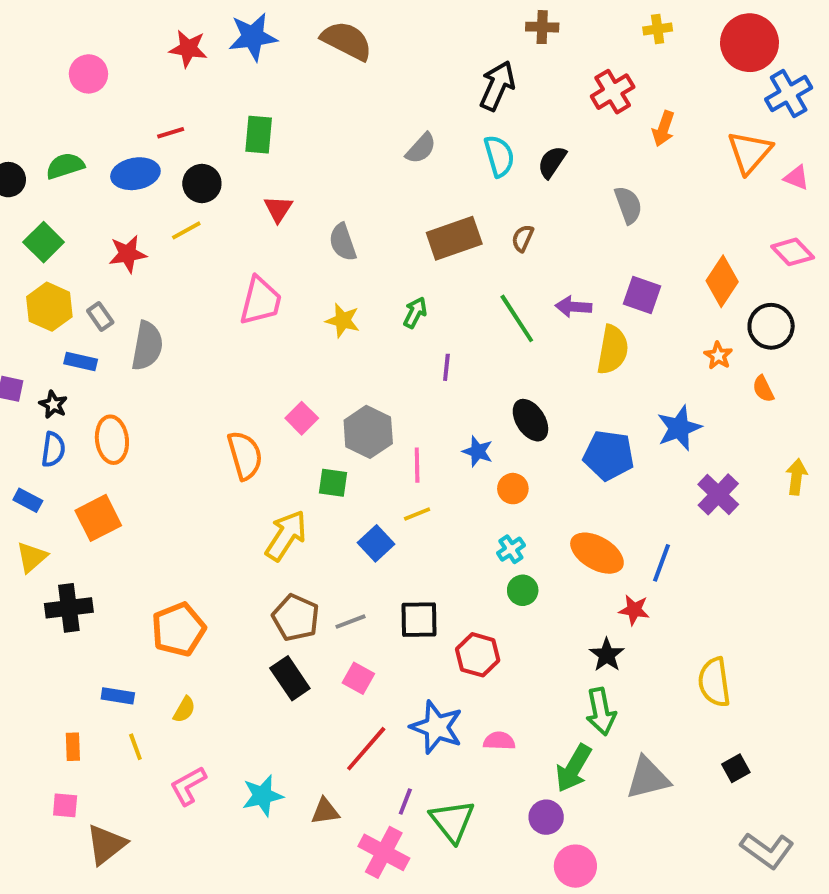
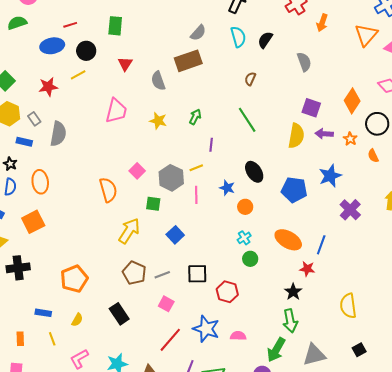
green semicircle: (65, 166) -> (17, 23), moved
brown rectangle: (454, 238) -> (188, 61), moved
purple arrow: (573, 307) -> (324, 134), moved
yellow line: (417, 514) -> (196, 168), moved
black rectangle: (290, 678) -> (119, 314), moved

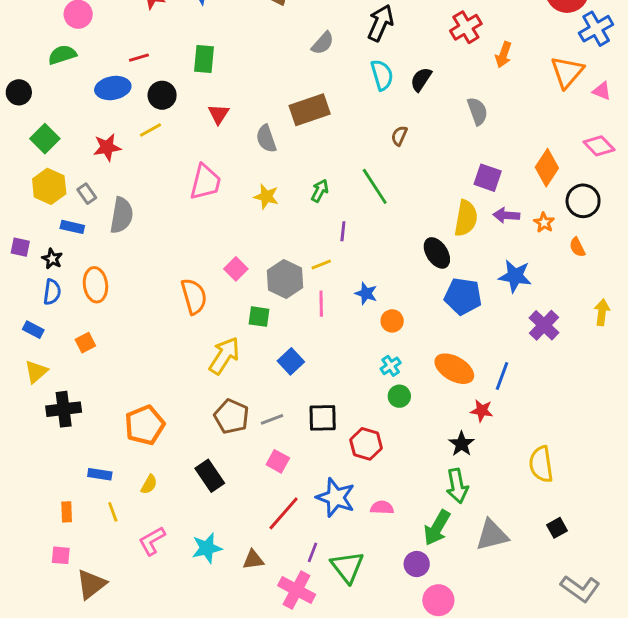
gray semicircle: (198, 33) -> (323, 43), moved
green line: (247, 120) -> (375, 186), moved
black ellipse: (254, 172) -> (437, 253), moved
blue star: (330, 176) -> (515, 276), turned 30
orange square: (33, 222) -> (85, 343), size x0.6

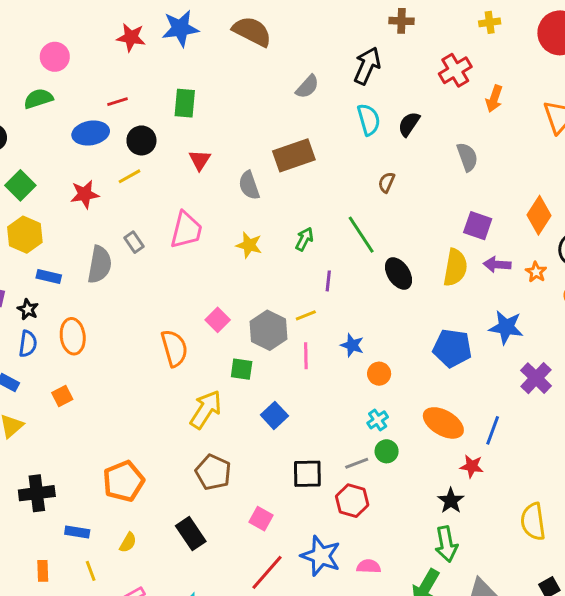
gray rectangle: (87, 194) -> (134, 242), moved
black ellipse: (437, 253) -> (399, 273), moved
black cross: (64, 409) -> (37, 493), moved
gray line: (272, 419) -> (357, 463), moved

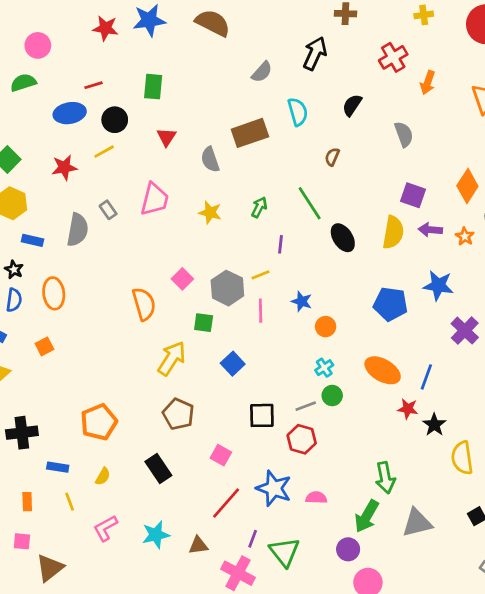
cyan semicircle: (369, 120) -> (298, 112), moved
black star: (451, 501) -> (434, 425), moved

